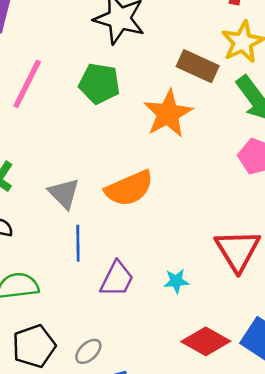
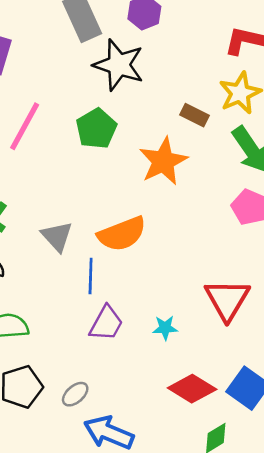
brown rectangle: (198, 66) -> (195, 115), size x0.7
green pentagon: (99, 83) -> (96, 129), turned 30
blue line: (78, 243) -> (91, 276), moved

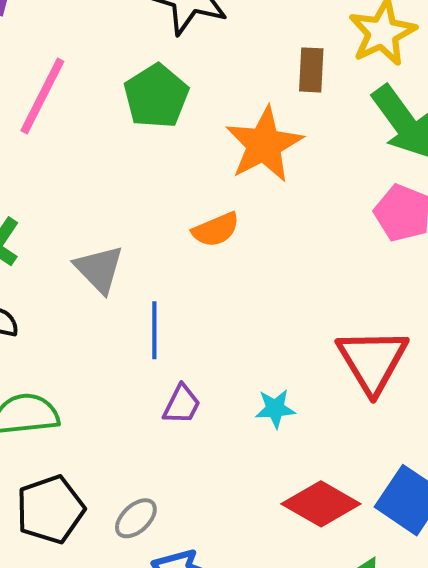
brown rectangle: (195, 115) -> (311, 70), turned 68
orange semicircle: (122, 234) -> (216, 230), moved, size x0.6
purple trapezoid: (106, 323) -> (182, 405), size x0.7

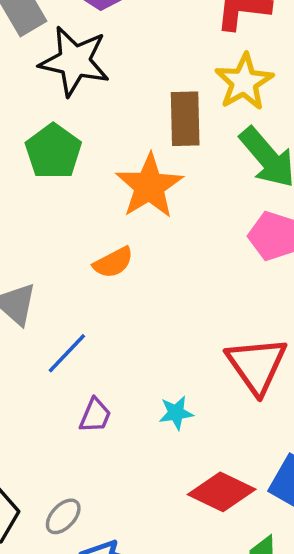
brown rectangle: (311, 70) -> (185, 119), size x1.4
blue line: (154, 330) -> (67, 353), turned 48

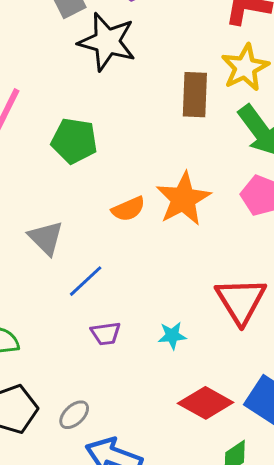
green pentagon: (53, 151) -> (74, 141), moved, turned -30
orange star: (149, 186) -> (183, 199), moved
purple trapezoid: (95, 415) -> (106, 333), turned 56

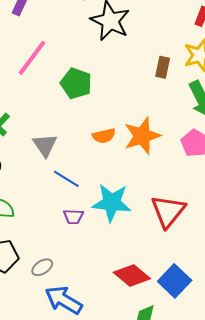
brown rectangle: (195, 95) -> (163, 67), size x0.7
blue line: (86, 281) -> (66, 179), turned 64
cyan star: (172, 336) -> (112, 203), moved, size x2.0

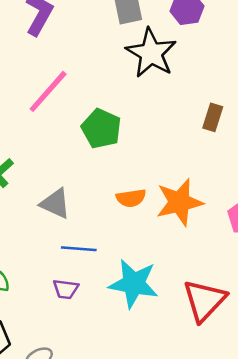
gray triangle: (45, 145) -> (55, 204), turned -36
blue line: (66, 179) -> (79, 249), turned -32
purple trapezoid: (73, 217) -> (66, 289), moved

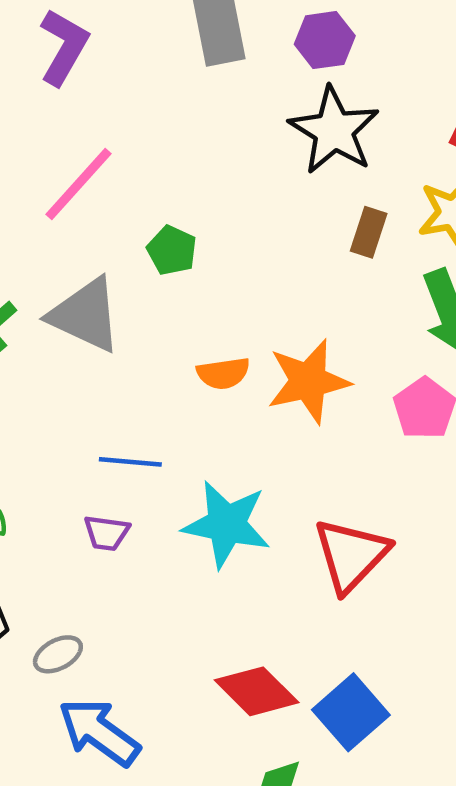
black star: (151, 53) -> (334, 131), moved
green pentagon: (101, 129) -> (172, 250), size x0.7
gray triangle: (55, 204) -> (85, 315), moved, size x1.4

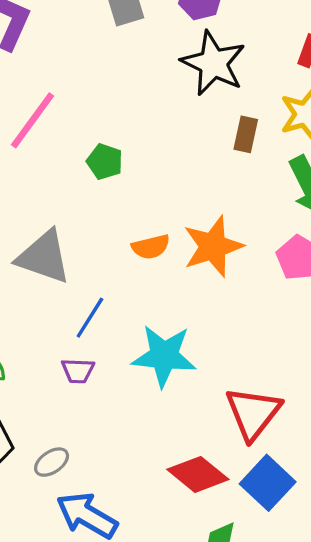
gray triangle: (85, 315) -> (44, 257), moved
blue line: (130, 462) -> (90, 318), turned -57
red triangle: (351, 555) -> (253, 413), moved

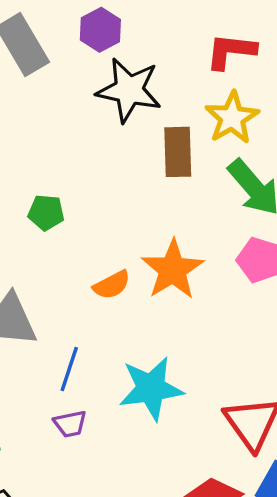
brown rectangle: (246, 134) -> (178, 152), size x1.4

